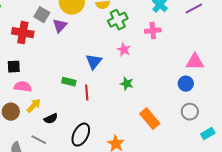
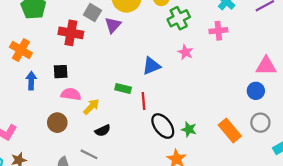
blue triangle: (94, 62) -> (151, 66), turned 30
green star: (127, 84) -> (189, 129), moved
yellow arrow: (34, 106) -> (91, 107), moved
orange rectangle: (150, 119) -> (230, 131), moved
black ellipse: (81, 135) -> (163, 126), moved, turned -65

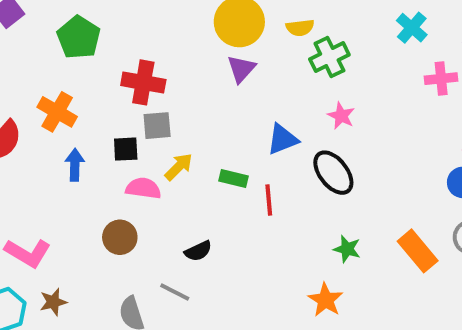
gray square: (92, 13) -> (157, 126), moved, turned -36
purple triangle: (113, 25) -> (241, 69), moved
pink cross: (218, 31) -> (441, 79), moved
yellow arrow: (91, 107) -> (179, 167), moved
black ellipse: (163, 126) -> (333, 173), moved

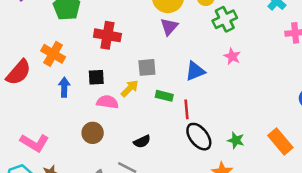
gray square: (157, 126) -> (147, 67), moved
black ellipse: (333, 173) -> (199, 137), moved

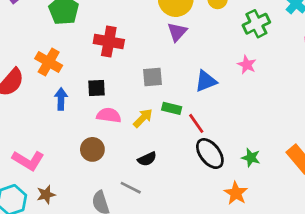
green cross: (225, 19) -> (256, 24), moved
yellow arrow: (130, 88) -> (143, 118), moved
red line: (186, 109) -> (196, 123), turned -30

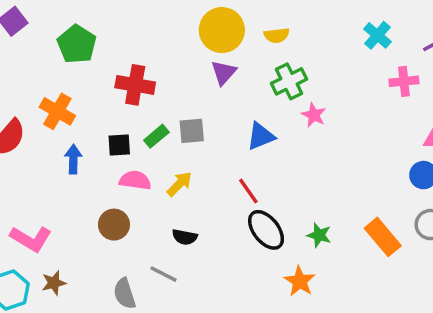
green cross: (256, 24) -> (289, 81), moved
green rectangle: (172, 108) -> (156, 136), moved, turned -54
black semicircle: (147, 159) -> (185, 237), turned 36

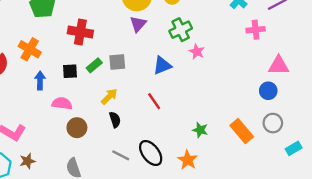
pink semicircle: (135, 180) -> (62, 103), moved
brown circle: (114, 225) -> (77, 128), moved
black ellipse: (266, 230) -> (151, 153), moved
black semicircle: (185, 237) -> (115, 120), moved, turned -119
gray line: (163, 274) -> (121, 155), moved

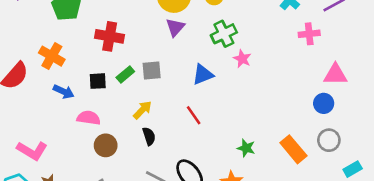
blue arrow: (40, 80) -> (64, 92), turned 114

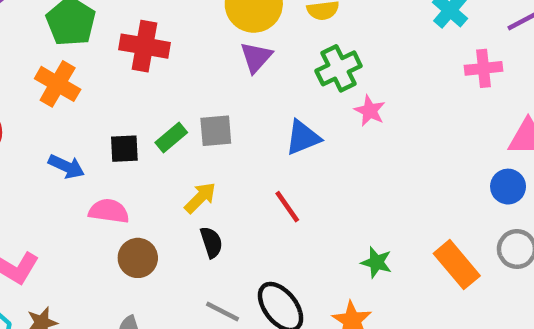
red cross: (110, 36) -> (144, 46), moved
orange cross: (52, 56) -> (58, 84), moved

